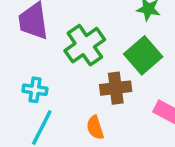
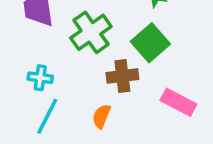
orange semicircle: (95, 128) -> (101, 116), turned 40

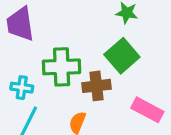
green cross: (91, 32) -> (62, 67), moved, turned 33

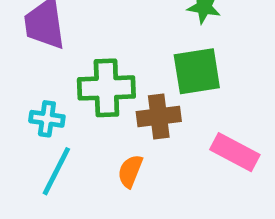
green square: (122, 56) -> (197, 71), turned 32

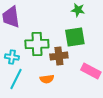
orange semicircle: (130, 171) -> (47, 79), turned -120

